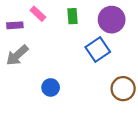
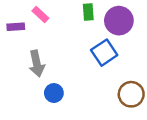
green rectangle: (72, 16) -> (88, 12), moved
gray arrow: (17, 55) -> (37, 64), moved, turned -60

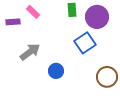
gray arrow: (37, 64) -> (30, 52), turned -115
blue circle: (54, 93) -> (56, 71), moved

